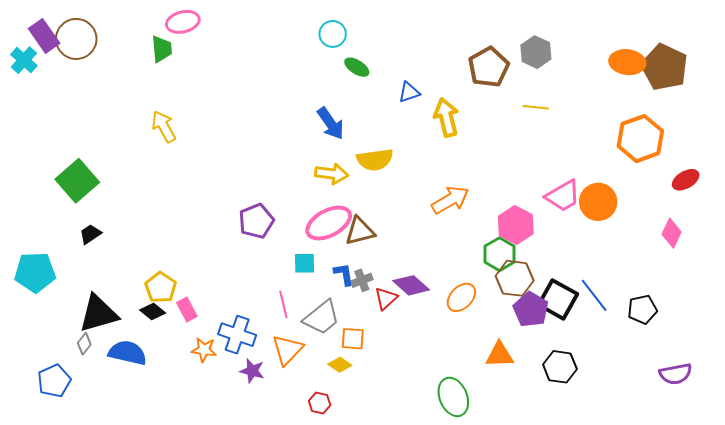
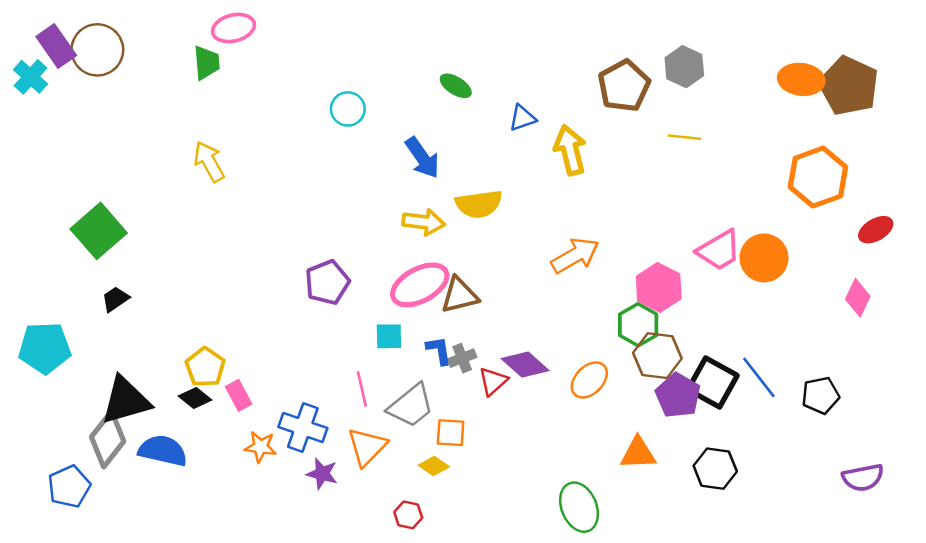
cyan circle: (333, 34) -> (348, 109), moved
gray diamond: (84, 344) -> (108, 439), size x2.0

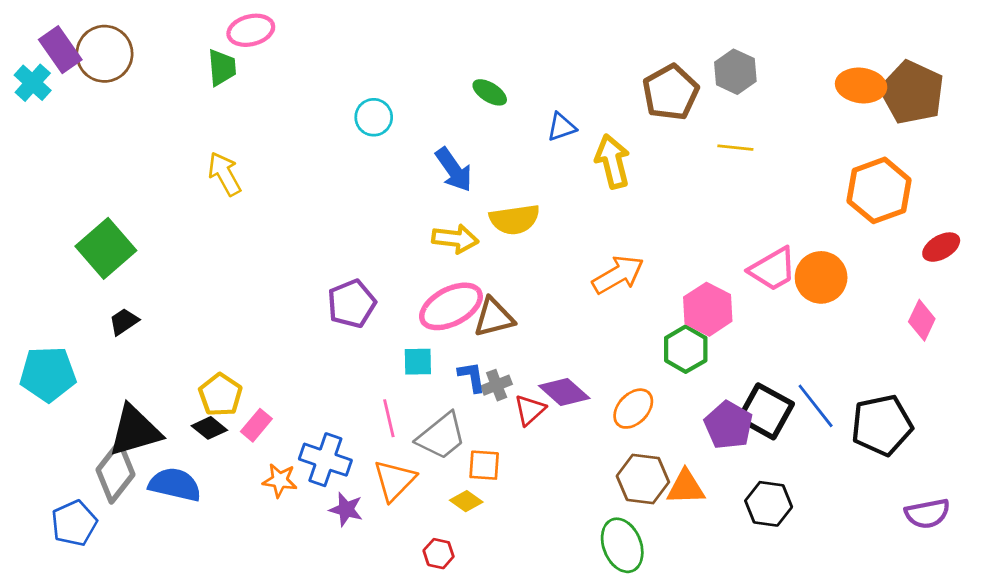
brown hexagon: (657, 356) -> (643, 479), moved
pink rectangle: (239, 395) -> (256, 425), turned 68
black pentagon: (821, 395) -> (882, 425), size x1.5

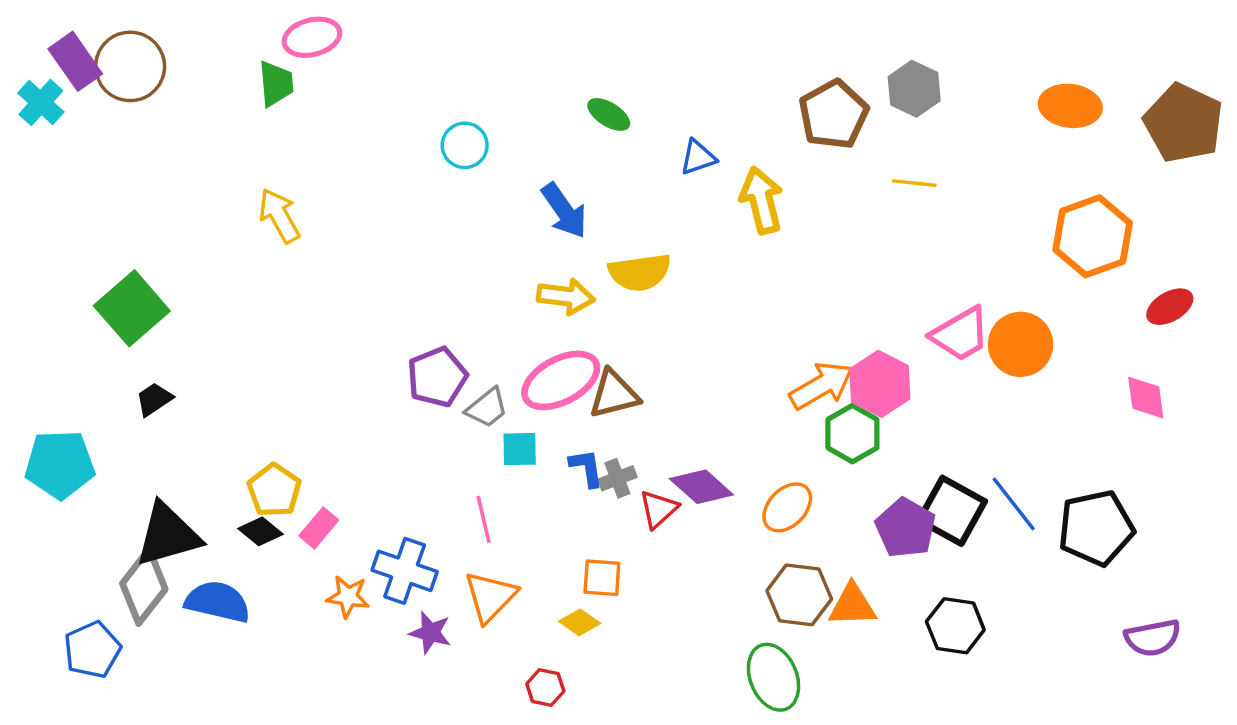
brown pentagon: (912, 92) -> (1184, 123), moved
orange arrow: (618, 275) -> (822, 386), moved
pink diamond: (922, 320) -> (1146, 398), turned -33
gray trapezoid: (441, 436) -> (487, 408), moved, size x0.7

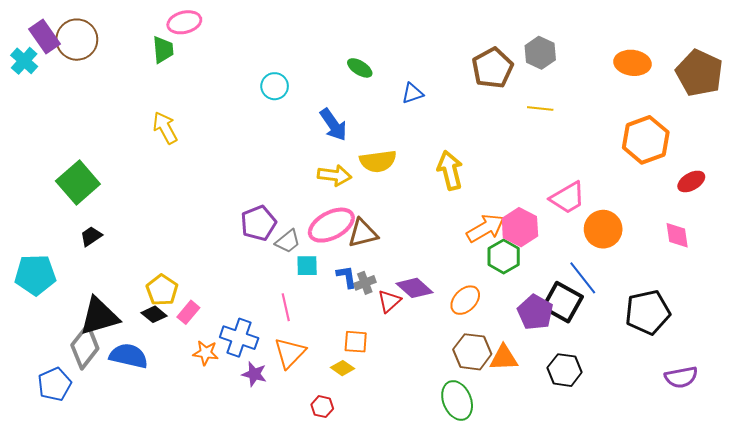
yellow arrow: (761, 200) -> (450, 170), moved
orange circle: (1021, 344) -> (603, 229), moved
blue line: (1014, 504) -> (583, 278), moved

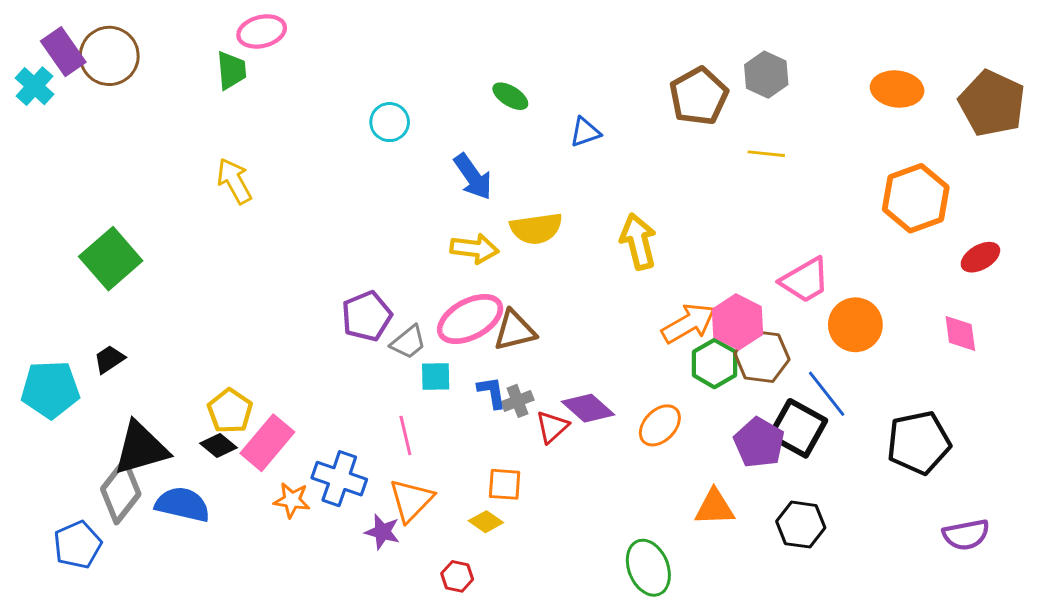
black trapezoid: (91, 236) -> (109, 359), moved
pink rectangle: (188, 312) -> (267, 443), size x1.6
brown hexagon: (472, 352) -> (762, 356), moved
purple star: (254, 374) -> (382, 532), moved

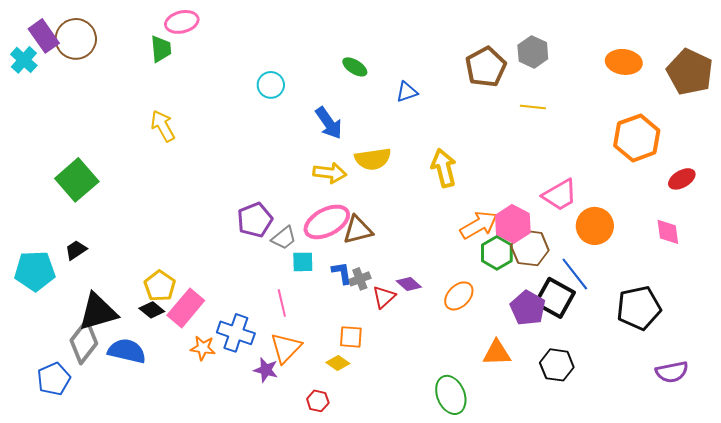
purple diamond: (588, 408) -> (409, 284), size x0.7

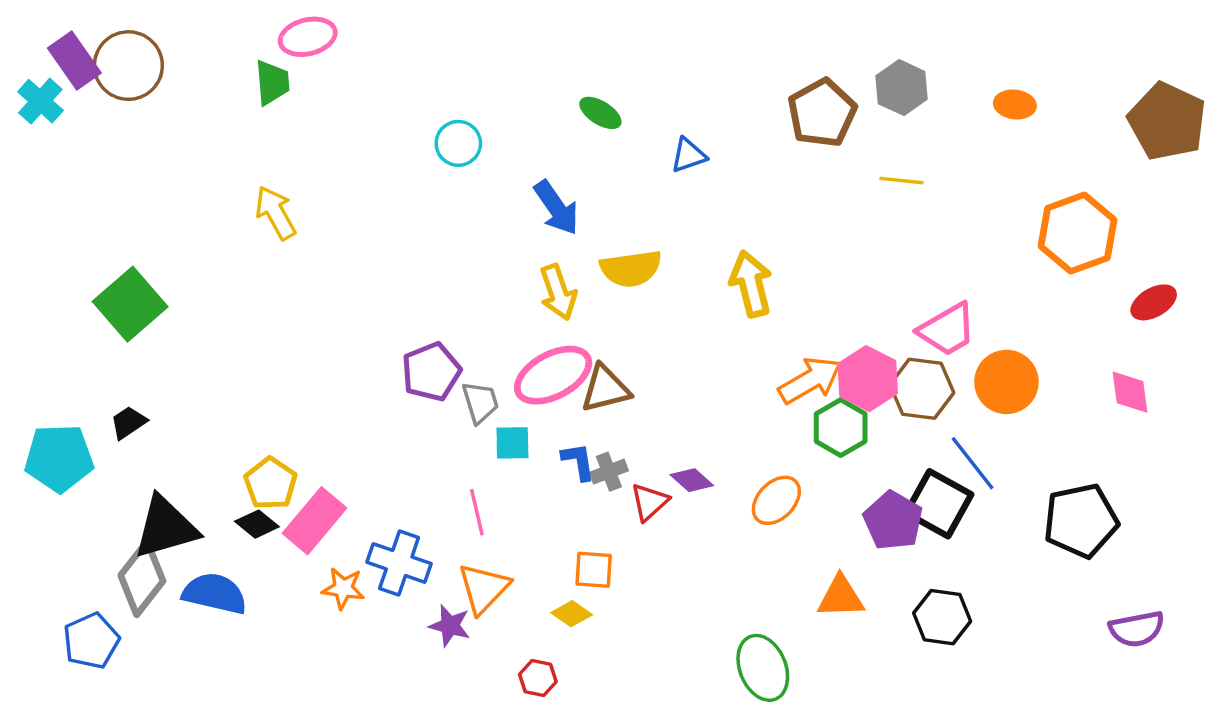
orange ellipse: (624, 62) -> (1015, 104), moved, size x0.7
yellow arrow: (330, 173) -> (558, 292), turned 64
gray trapezoid: (284, 238) -> (480, 402), turned -68
brown hexagon: (530, 248) -> (922, 389), moved

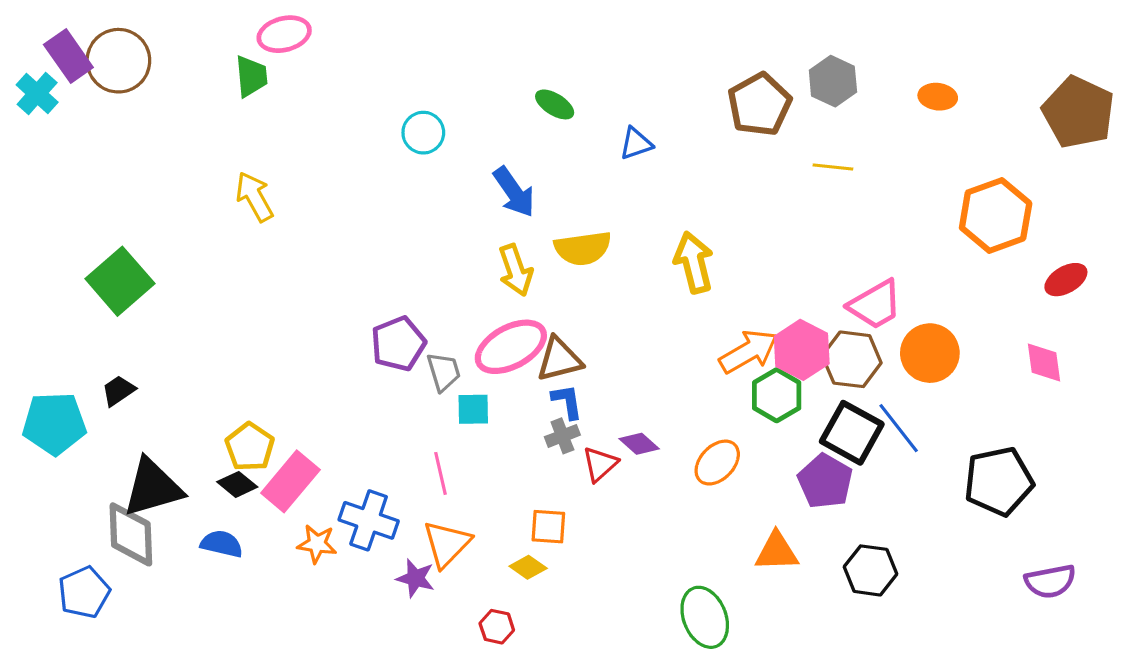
blue L-shape: (578, 461) -> (567, 402), moved
black square: (939, 504) -> (852, 433), moved
gray diamond: (142, 578) -> (131, 534), turned -40
blue semicircle: (215, 593) -> (222, 544), moved, size x0.7

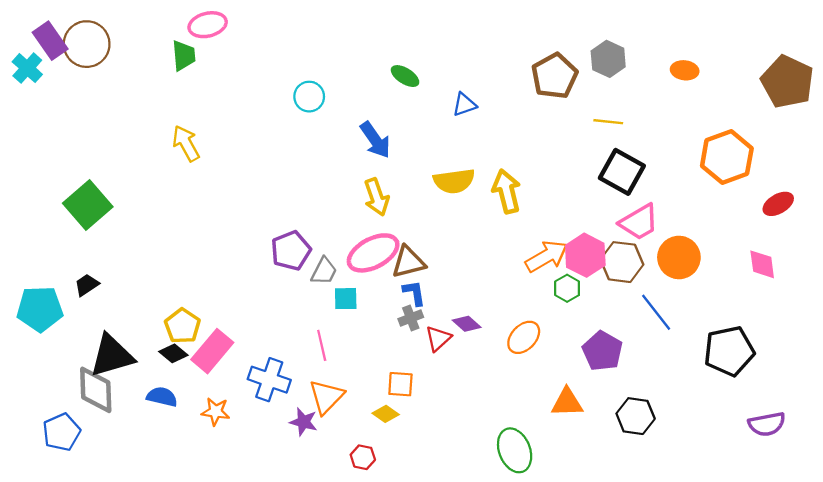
yellow semicircle: (583, 248) -> (454, 181), moved
gray trapezoid: (444, 372) -> (324, 271), turned 44
green hexagon: (777, 395) -> (567, 288), size x0.7
black square: (852, 433) -> (622, 172), moved
orange star: (317, 544) -> (216, 412), moved

